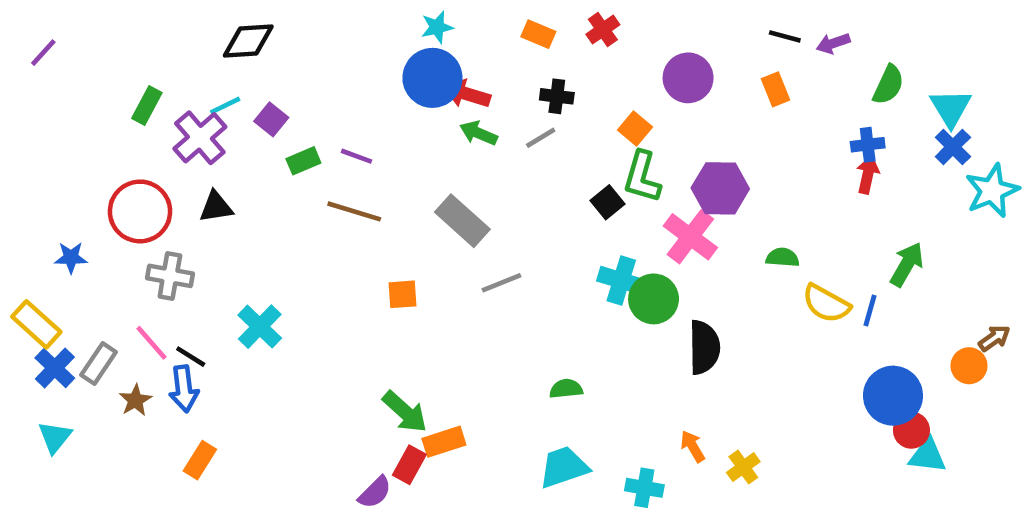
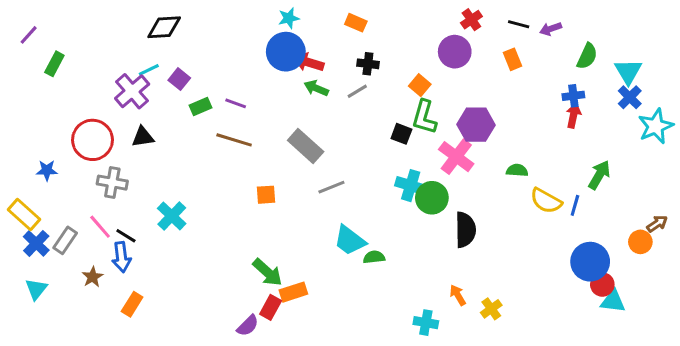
red cross: (603, 30) -> (471, 20), moved
green rectangle: (147, 106) -> (54, 64), moved
black square: (607, 202) -> (401, 134), turned -30
brown star: (135, 400) -> (92, 277), moved
cyan trapezoid: (564, 467) -> (350, 240), moved, turned -124

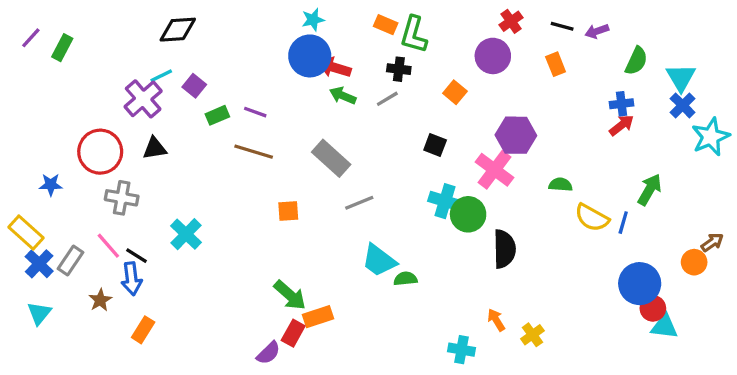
green rectangle: (54, 64) -> (62, 48), moved
red arrow: (573, 116) -> (622, 125), turned 40
green L-shape: (424, 117) -> (414, 34), moved

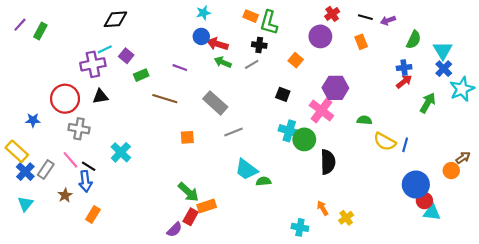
blue circle: (310, 56) -> (201, 36), size x0.6
purple cross: (143, 99) -> (93, 64), turned 30
purple line: (255, 112) -> (180, 68), moved
green arrow: (650, 190) -> (428, 103), moved

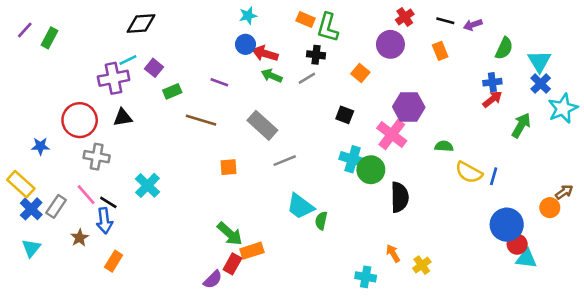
green semicircle: (263, 181) -> (321, 221), turned -72

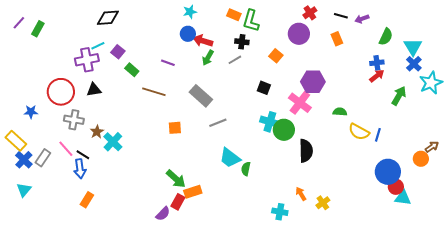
green arrow: (272, 76) -> (208, 58), turned -84
green rectangle: (172, 91) -> (132, 70), turned 64
brown star: (80, 238) -> (97, 132), moved

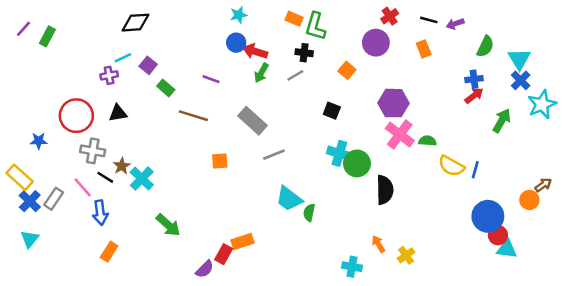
purple cross: (87, 60) -> (109, 75), size x0.6
pink cross: (300, 103) -> (400, 135), moved
black line: (83, 155) -> (105, 177), moved
green arrow: (176, 179) -> (168, 225), moved

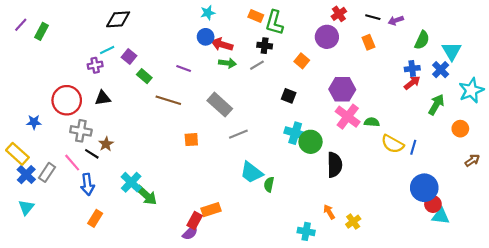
green arrow: (261, 73) -> (227, 63), turned -112
blue cross: (521, 80) -> (441, 70), moved
cyan cross: (142, 179) -> (131, 182), moved
orange circle: (529, 200) -> (460, 129), moved
purple semicircle: (205, 269) -> (190, 233), moved

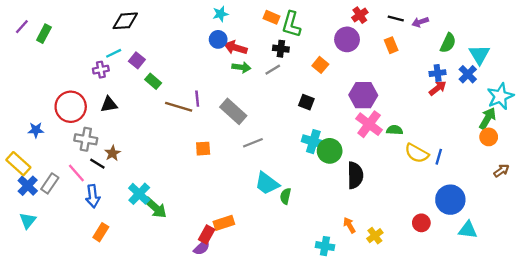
purple line: (184, 69) -> (197, 99), moved, turned 64
green arrow: (436, 105) -> (488, 118), moved
red circle: (433, 204) -> (421, 223), moved

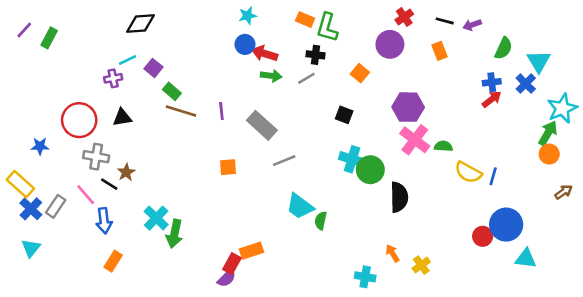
brown line: (179, 107) -> (181, 111), moved
green arrow: (155, 208) -> (174, 234), turned 60
red circle: (421, 223) -> (483, 236), moved

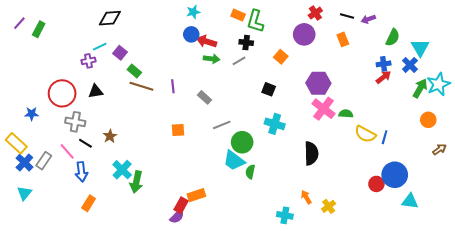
gray rectangle: (262, 125) -> (204, 97), size x0.6
green arrow: (548, 133) -> (420, 88), moved
green circle: (370, 170) -> (242, 142), moved
brown star: (126, 172) -> (110, 136), moved

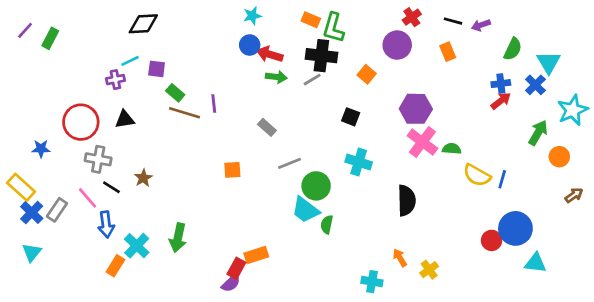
black cross: (246, 43) -> (321, 56), size x1.6
purple square: (120, 53) -> (157, 69), turned -32
purple line: (173, 86) -> (214, 103), moved
green arrow: (420, 88) -> (538, 133), moved
cyan cross: (122, 170) -> (137, 246), moved

